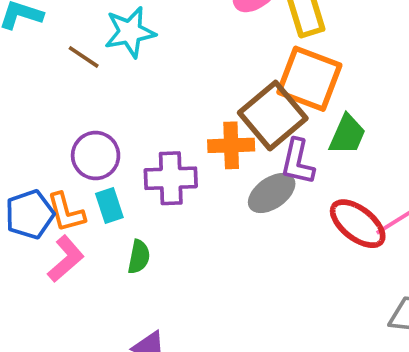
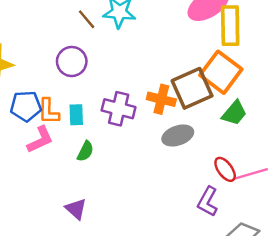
purple circle: (96, 155) -> (72, 61), moved
purple L-shape: (298, 162) -> (208, 202), moved
red ellipse: (358, 224) -> (225, 169), size x0.7

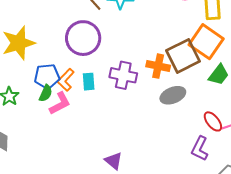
purple circle: (72, 61) -> (83, 38), size x1.4
orange L-shape: (49, 111) -> (66, 80), turned 45
green semicircle: (85, 151) -> (46, 93), moved
purple triangle: (76, 209) -> (114, 161), moved

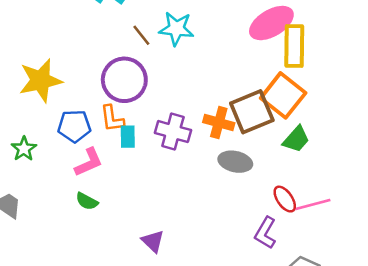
orange L-shape: (66, 80) -> (112, 119), moved, turned -55
green semicircle: (46, 93) -> (87, 201), moved, turned 90
gray ellipse: (173, 95) -> (235, 162), turned 30

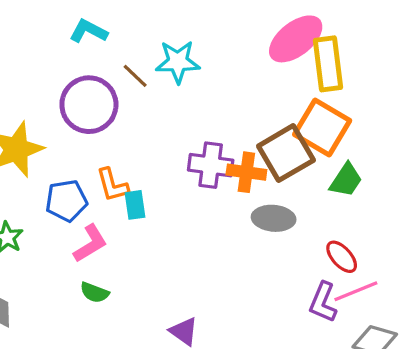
purple circle: (124, 80) -> (89, 105), moved
purple cross: (173, 132) -> (211, 165), moved
pink line: (313, 204) -> (356, 291), moved

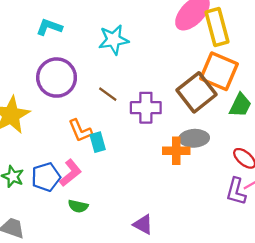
brown line: (135, 76) -> (108, 94), moved
orange cross: (246, 172) -> (176, 151), moved
blue pentagon: (66, 201) -> (46, 177), moved

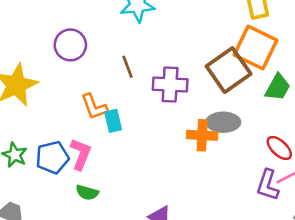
purple circle: (57, 78) -> (70, 45), size x0.7
brown line: (108, 94) -> (127, 67), turned 30
pink L-shape: (71, 173) -> (81, 154), turned -32

